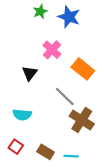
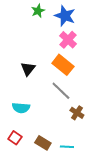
pink cross: (52, 50) -> (68, 40), moved
orange rectangle: (83, 69) -> (63, 65), moved
brown cross: (82, 120) -> (77, 113), size x0.6

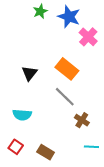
pink cross: (68, 40) -> (88, 37), moved
cyan line: (67, 147) -> (91, 147), moved

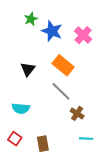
green star: (40, 11) -> (31, 19), moved
blue star: (69, 17) -> (52, 31), moved
brown rectangle: (46, 152) -> (43, 144), turned 49

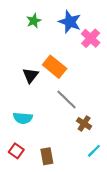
blue star: (52, 31) -> (70, 22), moved
orange rectangle: (63, 65) -> (55, 67), moved
cyan line: (86, 139) -> (94, 151), turned -48

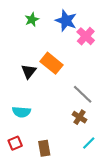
gray line: (67, 99) -> (83, 94), moved
red square: (16, 151) -> (15, 143), turned 32

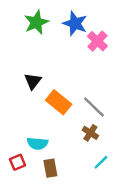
green star: (32, 20) -> (36, 22), size x1.5
orange rectangle: (51, 63) -> (59, 102), moved
cyan semicircle: (21, 112) -> (37, 143), moved

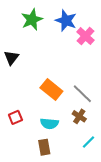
black triangle: (33, 81) -> (11, 58), moved
cyan semicircle: (37, 143) -> (49, 124), moved
red square: (17, 162) -> (15, 117), moved

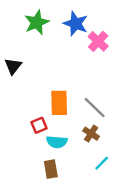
orange rectangle: (51, 90) -> (59, 103), turned 50
red square: (15, 117) -> (39, 125), moved

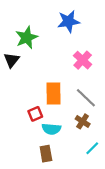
green star: (37, 22) -> (27, 38), moved
blue star: (76, 24) -> (69, 21), turned -30
pink cross: (98, 41) -> (83, 60), moved

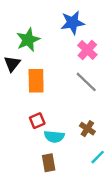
pink cross: (83, 60) -> (87, 50), moved
orange rectangle: (54, 93) -> (36, 81), moved
gray line: (86, 98) -> (86, 82), moved

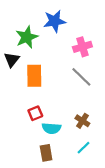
blue star: (73, 23) -> (55, 21), moved
pink cross: (87, 50) -> (82, 47), turned 30
cyan line: (98, 157) -> (84, 148), moved

